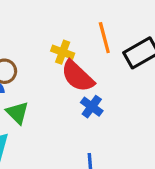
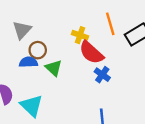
green triangle: (17, 113) -> (54, 68), moved

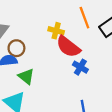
green triangle: (54, 68) -> (26, 76), moved

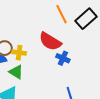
yellow cross: (56, 31) -> (19, 53), moved

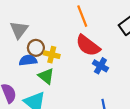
orange line: (61, 14) -> (82, 16), moved

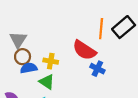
orange line: (82, 16) -> (101, 29), moved, turned 30
brown circle: (36, 48) -> (23, 57), moved

